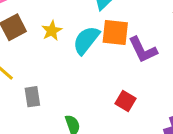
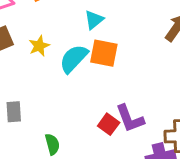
purple L-shape: (143, 50) -> (130, 119), moved

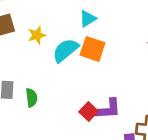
purple L-shape: (130, 119) -> (108, 109), turned -80
green semicircle: (52, 144) -> (32, 98), moved

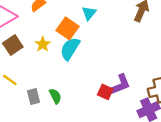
cyan triangle: (88, 19) -> (89, 13), moved
orange square: (93, 49) -> (67, 28), moved, turned 35

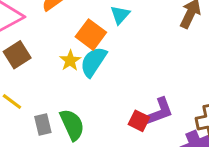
yellow star: (43, 44) -> (70, 61), moved
green semicircle: (55, 96) -> (72, 125), size x1.5

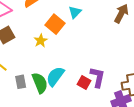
cyan semicircle: (93, 62) -> (55, 76), moved
purple L-shape: (159, 112) -> (98, 77), turned -60

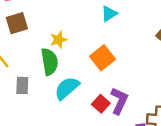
orange square: (55, 24) -> (103, 58), moved
green semicircle: (40, 83) -> (49, 62), moved

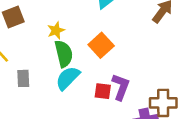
green semicircle: (49, 62) -> (64, 54), moved
red square: (101, 104) -> (103, 91), turned -30

